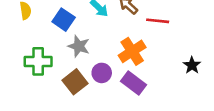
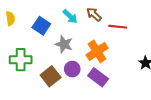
gray star: (79, 46) -> (64, 44), moved

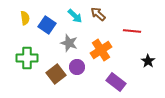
yellow semicircle: (10, 18) -> (25, 18), moved
red line: (118, 27) -> (132, 31), moved
purple rectangle: (98, 77) -> (116, 82), moved

